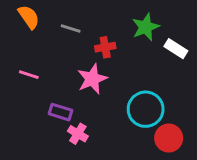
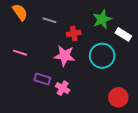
pink star: (92, 79) -> (65, 56), turned 30
cyan circle: (146, 109) -> (102, 56), moved
pink cross: (78, 134) -> (63, 88), moved

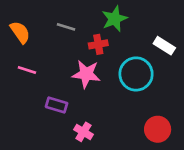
orange semicircle: (20, 12) -> (20, 32), moved
green star: (102, 19) -> (114, 19), moved
pink cross: (63, 88) -> (83, 132), moved

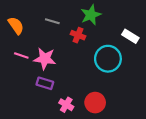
red cross: (98, 44) -> (78, 35), turned 32
pink star: (86, 74) -> (45, 59), moved
red circle: (158, 129) -> (95, 103), moved

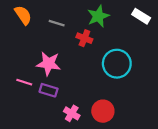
orange semicircle: (16, 26) -> (23, 15), moved
white rectangle: (130, 36) -> (141, 16), moved
pink line: (21, 55) -> (24, 82), moved

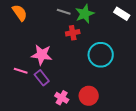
gray line: (57, 23) -> (64, 12), moved
red cross: (84, 38) -> (73, 33), turned -32
purple rectangle: (49, 90) -> (42, 78), turned 35

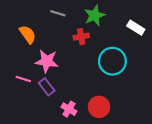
gray line: (64, 12) -> (58, 13), moved
orange semicircle: (20, 13) -> (28, 34), moved
white rectangle: (122, 14) -> (136, 28), moved

